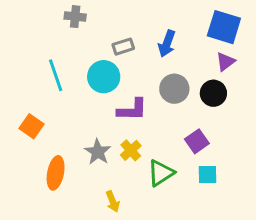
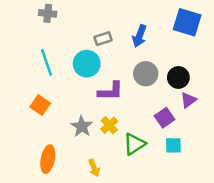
gray cross: (75, 17) -> (48, 13), moved
purple triangle: (225, 62) -> (188, 100), moved
orange square: (32, 126) -> (40, 105), moved
orange ellipse: (56, 173) -> (48, 159), moved

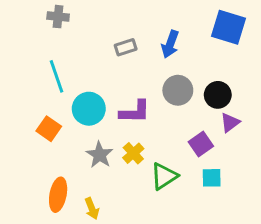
cyan circle: (87, 64) -> (89, 109), moved
yellow arrow: (94, 168) -> (92, 208), moved

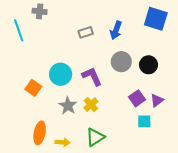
cyan line: (57, 76) -> (19, 30), moved
purple L-shape: (135, 112) -> (92, 76), turned -115
purple triangle: (230, 123) -> (157, 100), moved
green triangle: (164, 176) -> (95, 137), moved
yellow arrow: (92, 208) -> (63, 142), turned -64

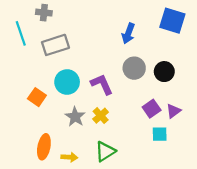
gray rectangle: (86, 32) -> (55, 45), moved, size x1.6

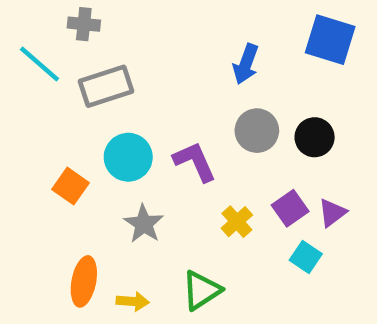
cyan line: (21, 33) -> (39, 64), turned -30
yellow cross: (101, 116) -> (237, 222), moved
cyan square: (160, 134) -> (306, 257), turned 35

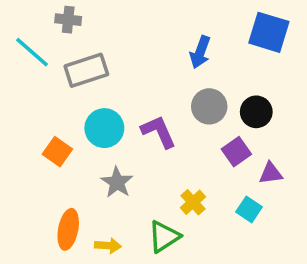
purple square: (290, 208) -> (236, 152), moved
purple triangle: (332, 213) -> (271, 173), turned 30
yellow cross: (237, 222) -> (193, 202), moved

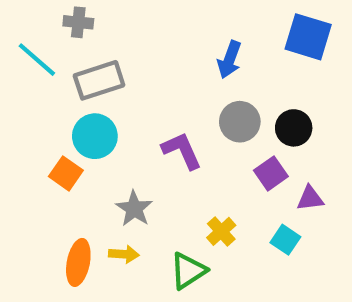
cyan circle: (104, 128) -> (95, 136), moved
yellow arrow: (108, 246) -> (124, 254), moved

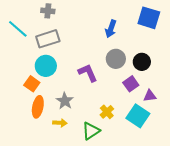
gray cross: (78, 22) -> (48, 11), moved
cyan square: (285, 240) -> (138, 116), size x1.6
orange ellipse: (78, 262) -> (38, 107), moved

